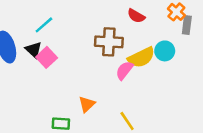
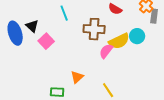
cyan line: (44, 25) -> (64, 13), moved, turned -70
black triangle: (34, 50) -> (32, 26), moved

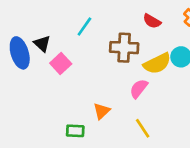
cyan line: (64, 13) -> (84, 26), turned 56
pink semicircle: (106, 51) -> (139, 89), moved

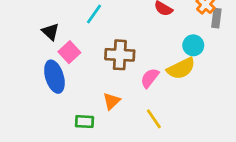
brown cross: (124, 48) -> (120, 55), moved
blue ellipse: (20, 53) -> (54, 77), moved
yellow semicircle: (157, 63) -> (181, 68), moved

